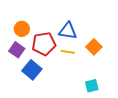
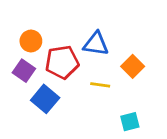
yellow line: (68, 52) -> (100, 85), moved

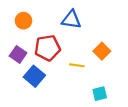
orange circle: (31, 41) -> (24, 21), moved
blue triangle: (96, 44) -> (71, 20), moved

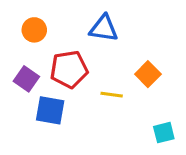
blue square: (34, 76) -> (50, 110), turned -30
cyan square: (100, 94) -> (164, 133), moved

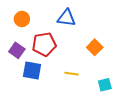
yellow line: (112, 95) -> (71, 74), moved

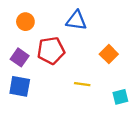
blue square: (32, 71) -> (20, 86), moved

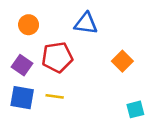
yellow line: (82, 84) -> (55, 96), moved

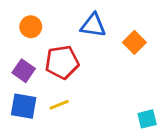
orange square: (122, 61) -> (134, 42), moved
yellow line: (55, 96) -> (59, 105), turned -30

